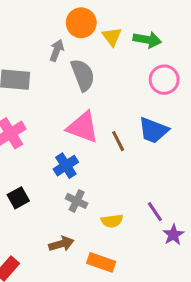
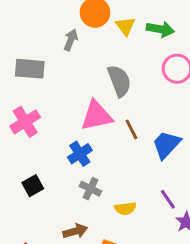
gray semicircle: (83, 75) -> (119, 81), moved
pink triangle: (83, 127) -> (97, 116), turned -32
blue trapezoid: (153, 130) -> (166, 145), moved, turned 112

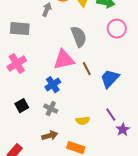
gray cross: (90, 189) -> (51, 109), moved

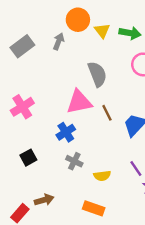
gray rectangle: (20, 29) -> (22, 46), moved, turned -42
gray cross: (51, 109) -> (74, 161), moved
brown arrow: (50, 136) -> (44, 200), moved

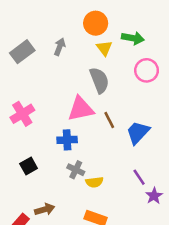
orange circle: (78, 20) -> (96, 23), moved
yellow triangle: (102, 31) -> (104, 48), moved
blue cross: (66, 132) -> (67, 140), turned 30
yellow semicircle: (102, 176) -> (94, 182), moved

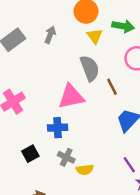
brown line: (109, 120) -> (112, 87), moved
black square: (29, 166) -> (30, 154), moved

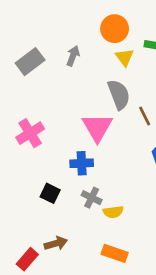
pink triangle: (71, 97) -> (97, 127), turned -48
black square: (30, 154) -> (50, 193), turned -35

